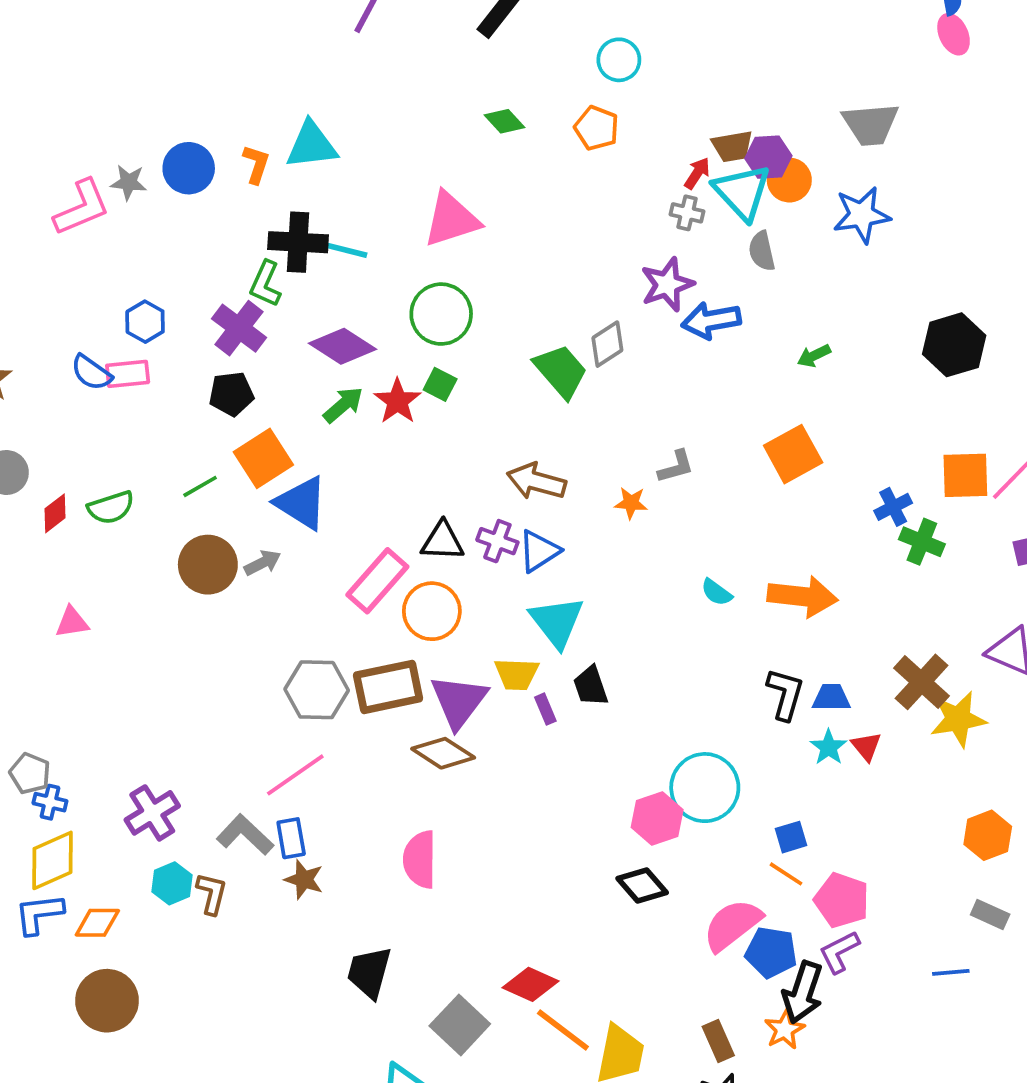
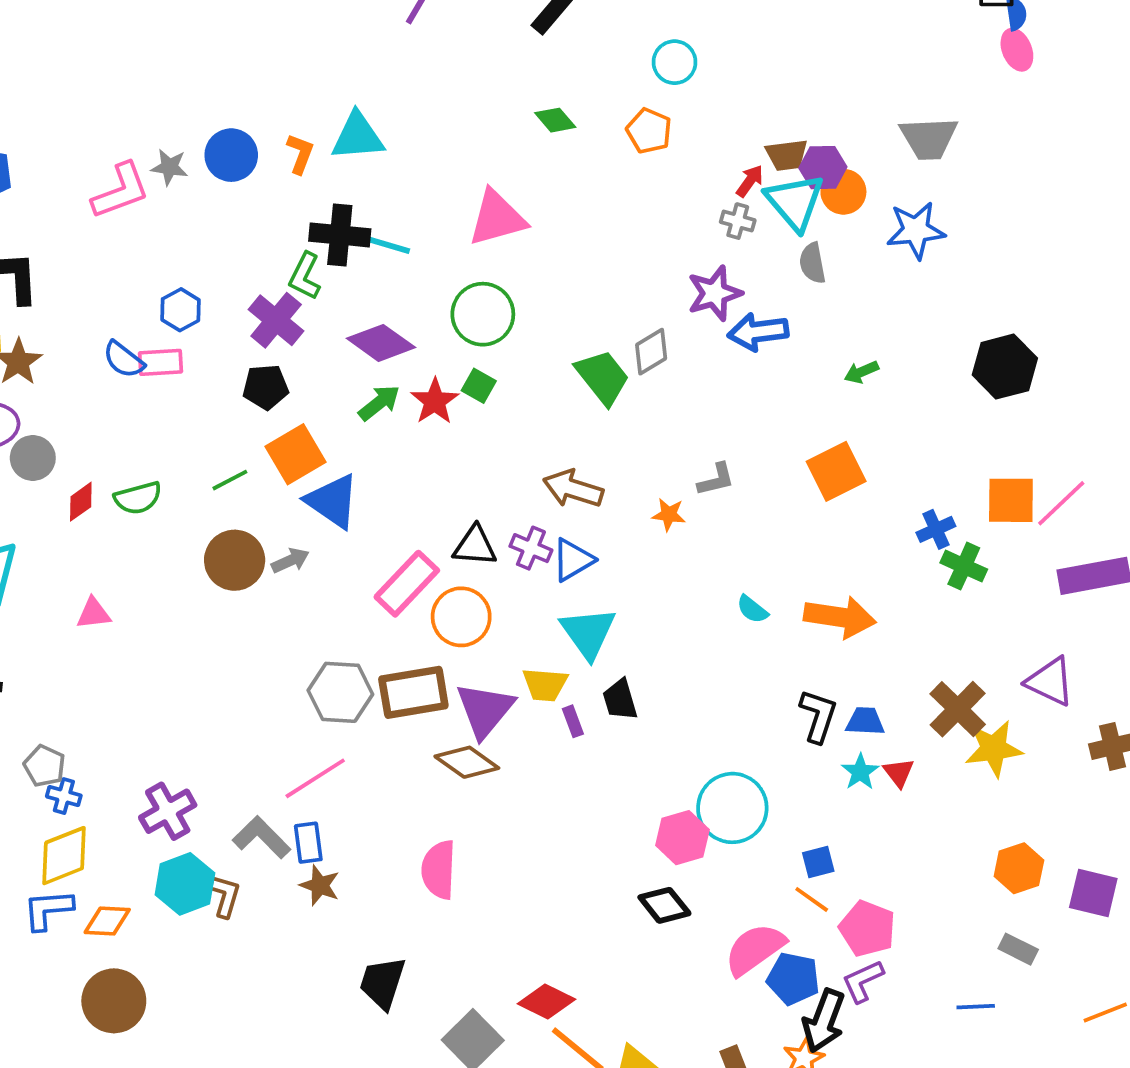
cyan hexagon: (172, 883) -> (185, 884), size x1.4

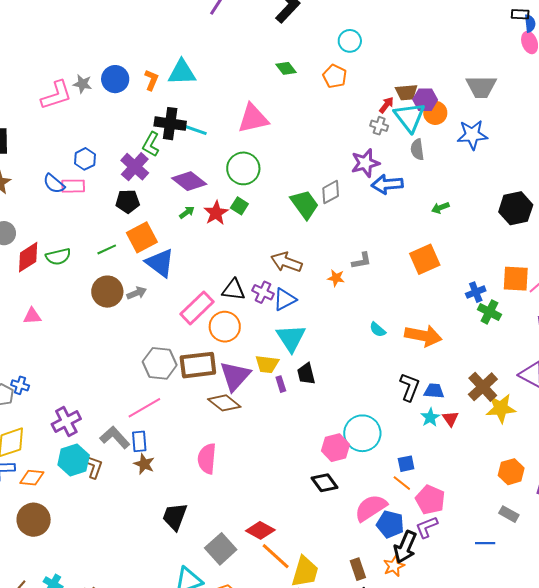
green arrow: (379, 403) -> (187, 212), size x0.7
red diamond: (81, 502) -> (28, 257), size x1.5
blue cross: (64, 796) -> (20, 385), moved

